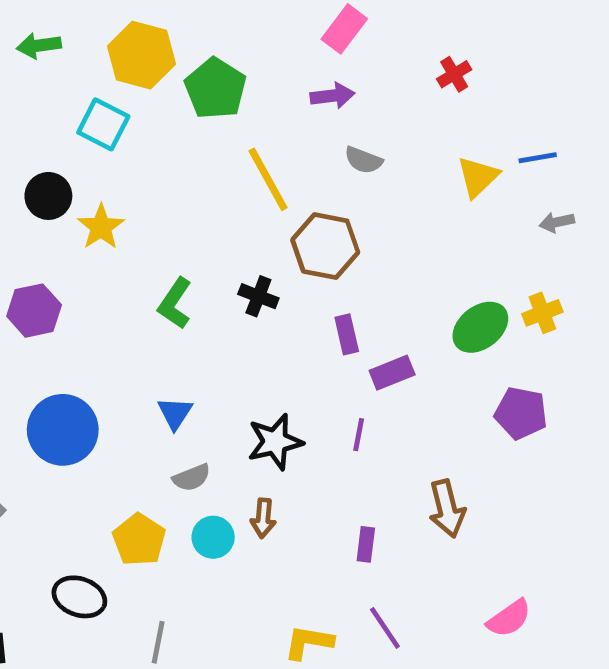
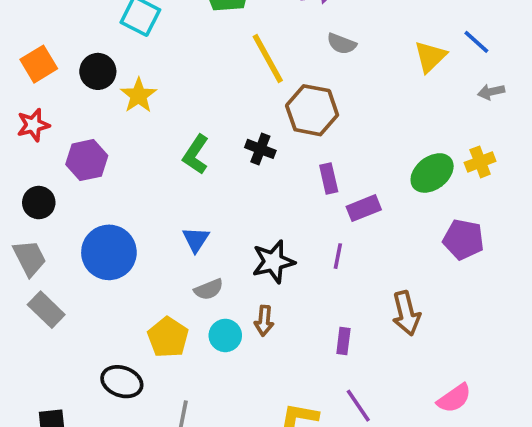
blue line: (538, 158) -> (476, 42), turned 52

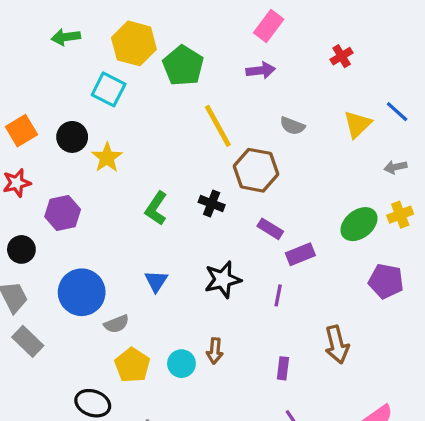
gray semicircle: (342, 44) -> (292, 126), moved
gray arrow: (491, 92) -> (395, 167), moved
purple rectangle: (329, 179) -> (270, 229), turned -45
black star: (273, 262) -> (223, 280), moved
gray semicircle: (209, 289) -> (117, 324), moved

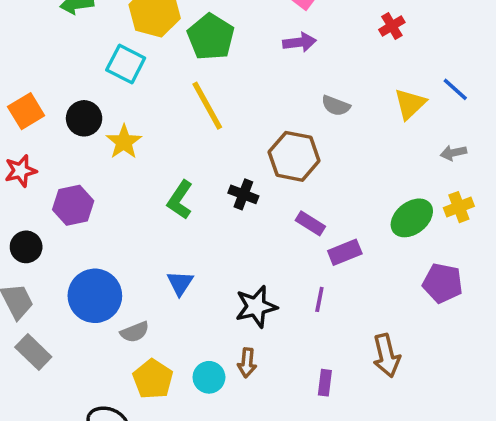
yellow line: (218, 126) -> (207, 106), moved
black star: (223, 280) -> (256, 307), moved

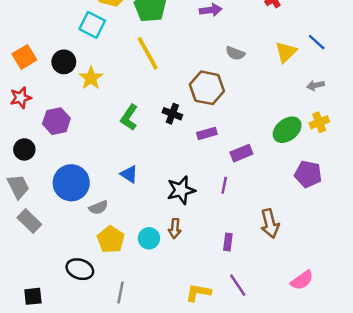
purple rectangle: (310, 223) -> (207, 133), moved, turned -48
blue triangle: (180, 283) -> (129, 174), turned -30

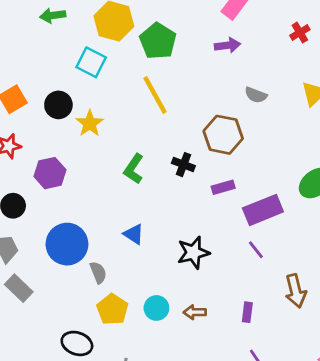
purple rectangle: (241, 153) -> (263, 210), size x1.5
purple line: (224, 185) -> (256, 250), moved, turned -49
gray semicircle: (98, 207) -> (98, 272), turned -90
brown arrow: (175, 228) -> (195, 312), moved, turned 84

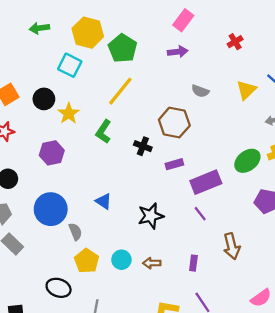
yellow line: (155, 95) -> (120, 91), turned 68
green L-shape: (134, 169) -> (103, 132), moved
purple hexagon: (50, 173) -> (52, 153), moved

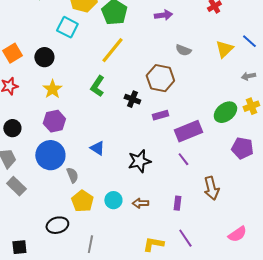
yellow star: (69, 114) -> (52, 89), moved
purple hexagon: (52, 153) -> (54, 121), moved
black ellipse: (59, 288) -> (57, 225), turned -35

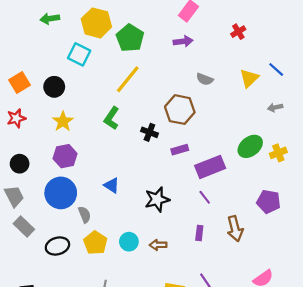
yellow cross: (251, 106) -> (278, 153), moved
purple pentagon: (242, 148) -> (269, 202), moved
purple rectangle: (177, 203) -> (199, 233), moved
black ellipse: (57, 225) -> (57, 246), moved

